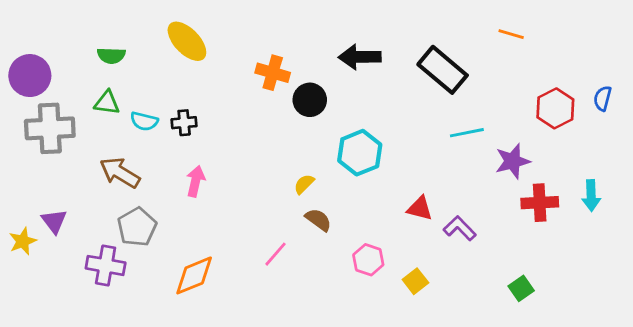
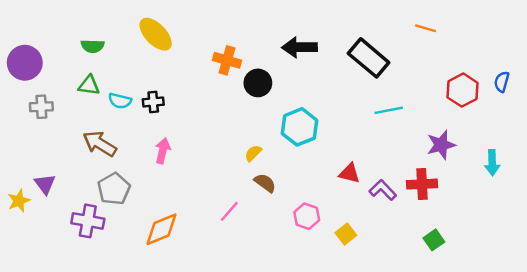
gray cross: (50, 128) -> (41, 107), size x0.6
purple star: (513, 161) -> (441, 145), moved
red cross: (540, 203) -> (422, 184), moved

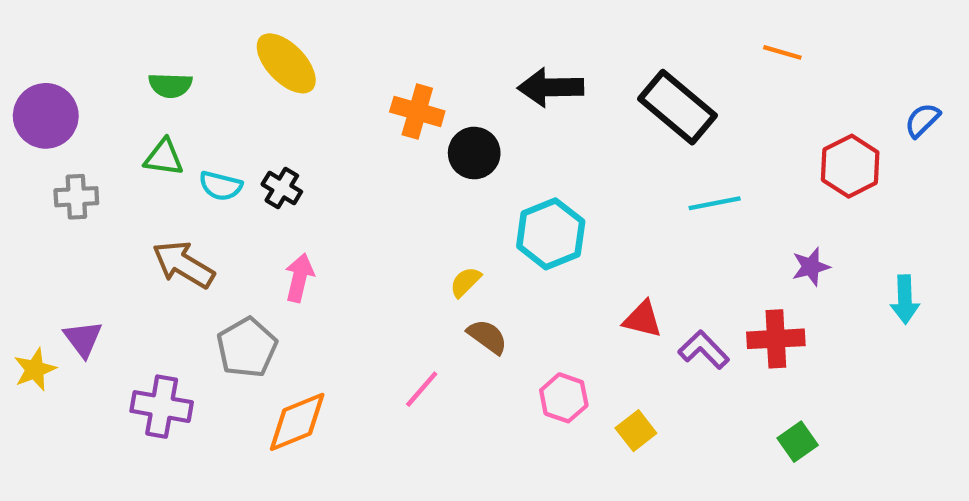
blue semicircle: (502, 82) -> (922, 120), moved, turned 30
black cross: (153, 102) -> (282, 188), turned 36
purple star: (441, 145) -> (811, 267), size x0.7
gray pentagon: (114, 189) -> (247, 348), moved

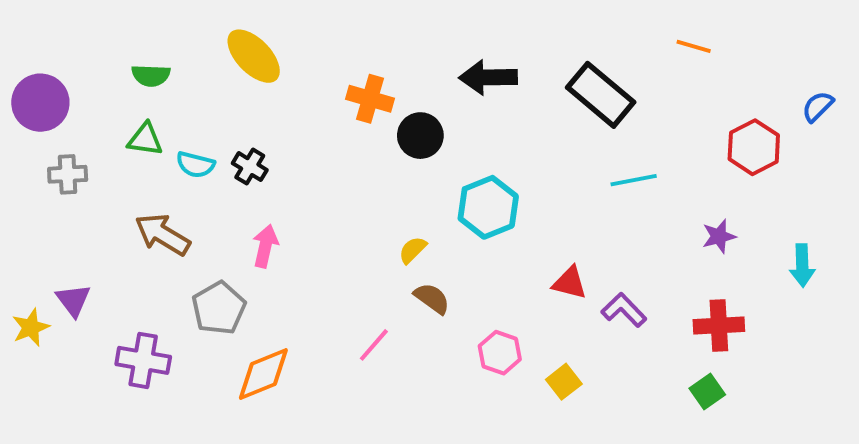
red cross: (776, 339) -> (719, 326), moved

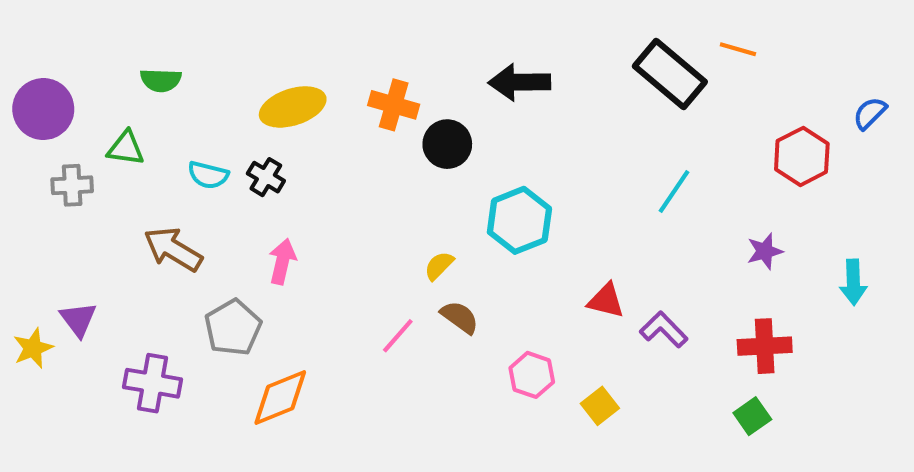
yellow ellipse: (254, 56) -> (293, 107), moved, turned -64
black rectangle: (601, 95) -> (670, 74), moved
green triangle: (145, 139) -> (126, 148), moved
cyan line: (634, 180) -> (674, 191), turned -45
pink line: (374, 345) -> (398, 336), moved

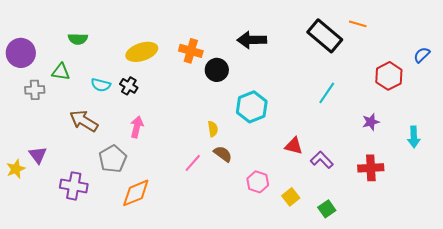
yellow semicircle: (439, 266) -> (213, 129), turned 126
green square: (752, 416) -> (327, 209), moved

